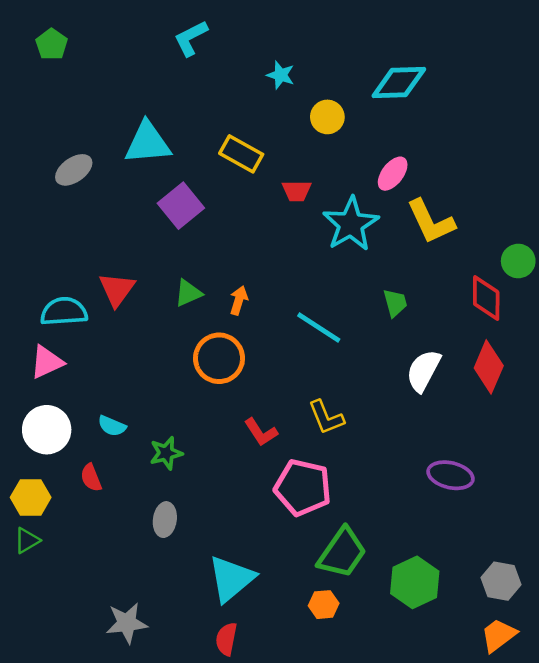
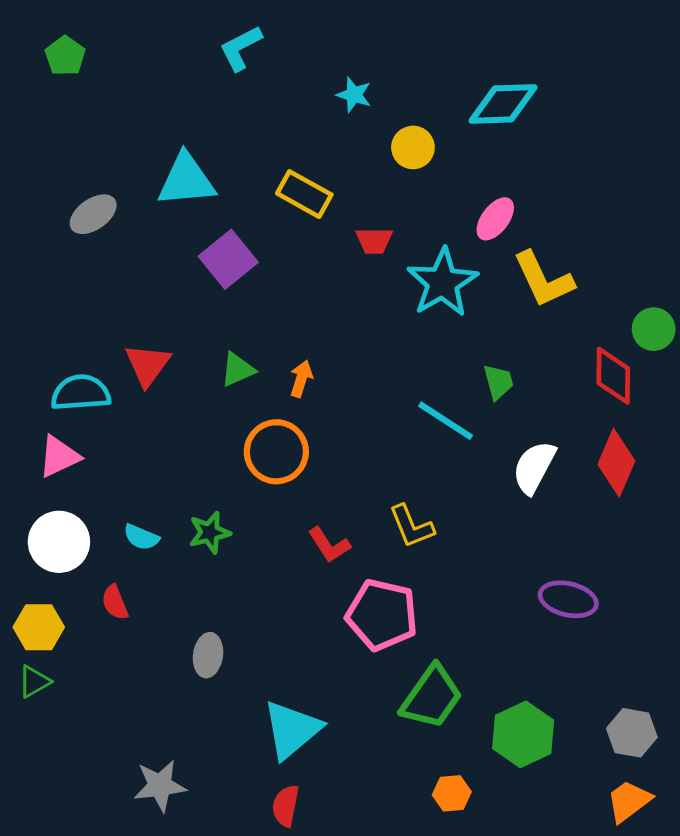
cyan line: (319, 327) -> (446, 421), moved
green star: (166, 453) -> (210, 533), moved
orange hexagon: (324, 605) -> (452, 793), moved

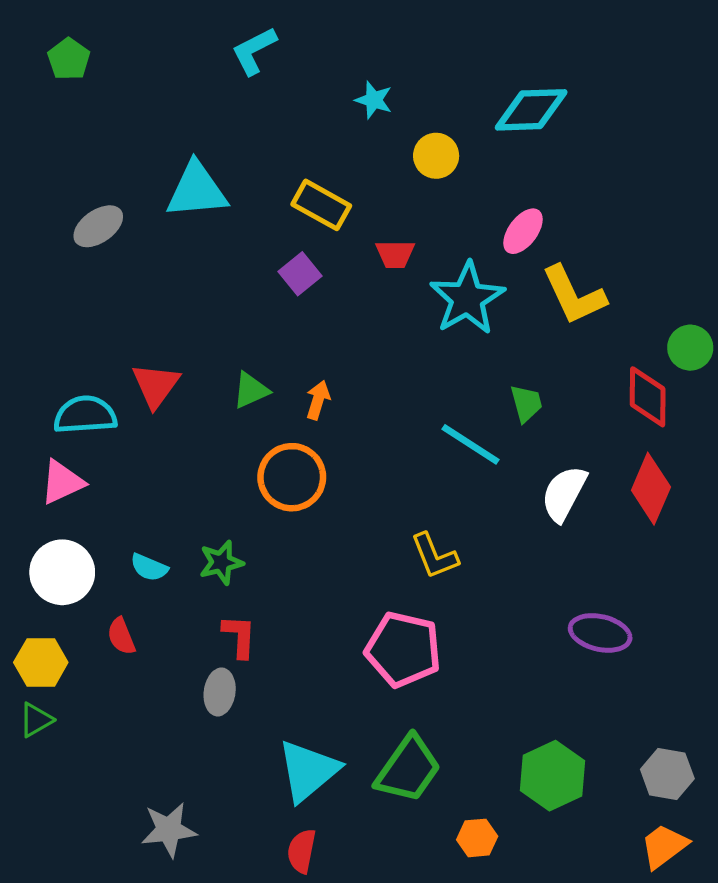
purple square: (228, 259) -> (300, 274), moved, size x0.7
red L-shape: (329, 545) -> (239, 636), moved, turned -144
green trapezoid: (432, 697) -> (408, 769), moved

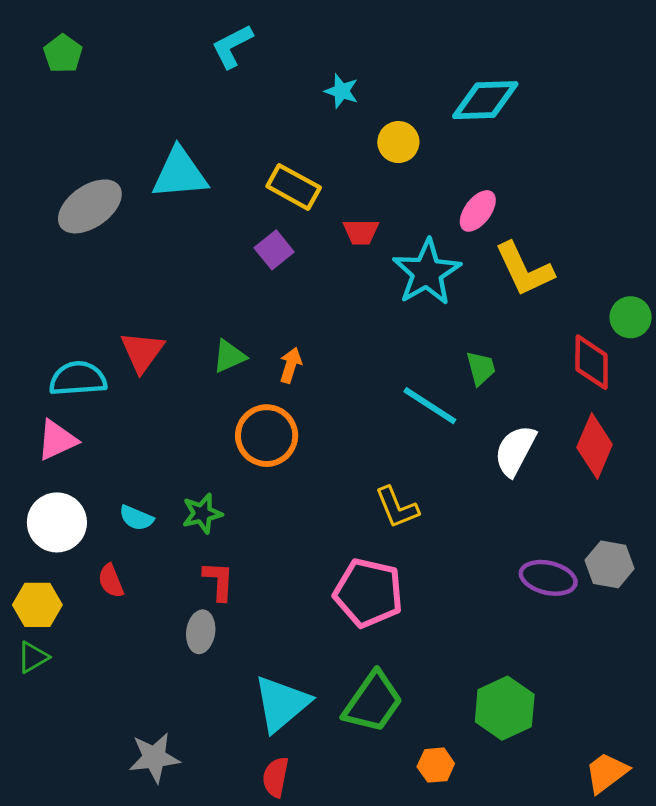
gray ellipse: (98, 226) -> (90, 206), size x1.4
gray hexagon: (667, 774) -> (610, 564), moved

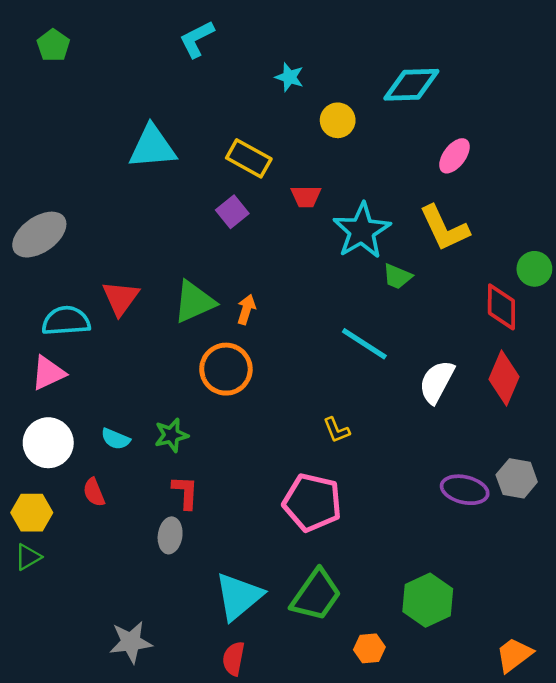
gray ellipse: (90, 206) -> (39, 235), moved
pink ellipse: (478, 211) -> (454, 156), moved
green triangle: (229, 356) -> (194, 302), size x1.5
green trapezoid: (481, 368) -> (397, 276), moved, turned 128
yellow L-shape: (397, 507) -> (336, 430), size x0.7

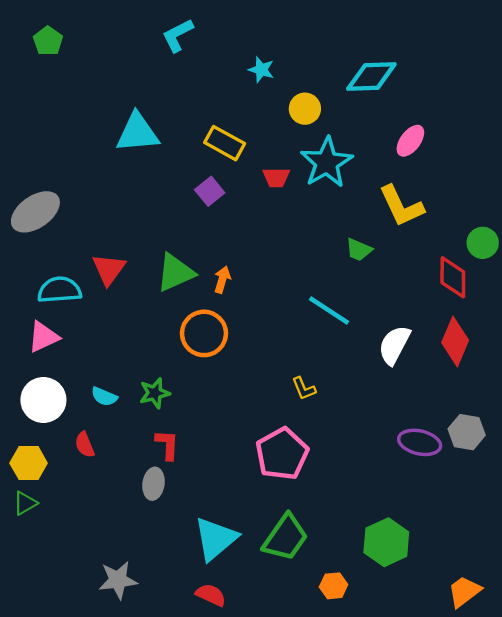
cyan star: (362, 231) -> (327, 163), moved
pink pentagon: (312, 502) -> (282, 454), turned 30
red semicircle: (234, 659) -> (211, 595), turned 104

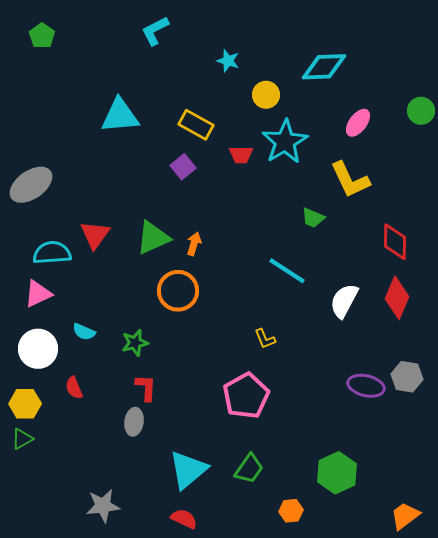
green circle: (483, 243) -> (421, 111), moved
cyan semicircle: (104, 397) -> (84, 332), moved
green trapezoid: (285, 538) -> (249, 469), size x0.7

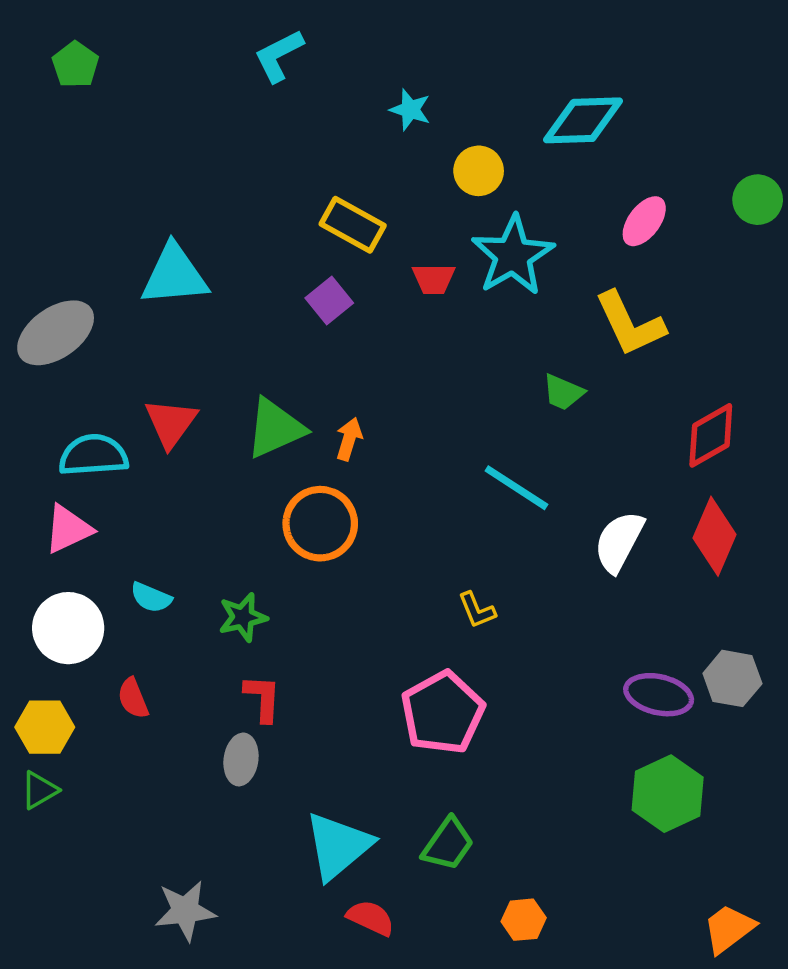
cyan triangle: (120, 116) -> (174, 275), moved
red diamond: (395, 242) -> (711, 435), turned 60
green hexagon: (337, 473) -> (668, 794), moved
red semicircle: (184, 519) -> (371, 918), moved

